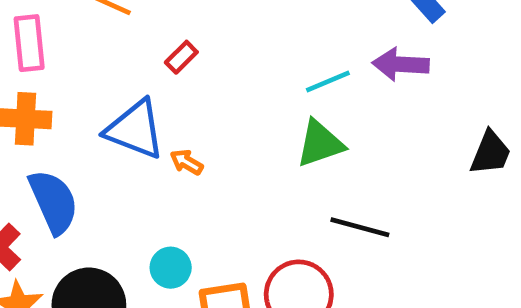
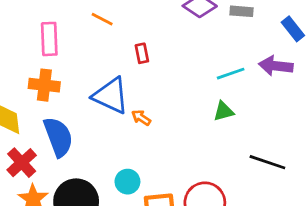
red rectangle: (181, 57) -> (142, 53), turned -60
green triangle: (320, 144) -> (224, 111), size x0.7
black line: (360, 227) -> (267, 162), moved

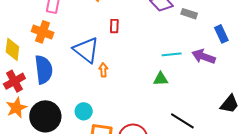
orange arrow: (141, 118) -> (103, 70), turned 40

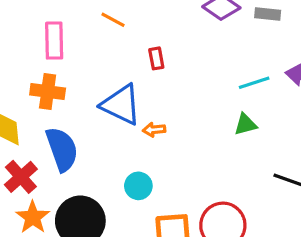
orange arrow: (103, 70) -> (154, 130), turned -80
cyan circle: (84, 111) -> (138, 186), moved

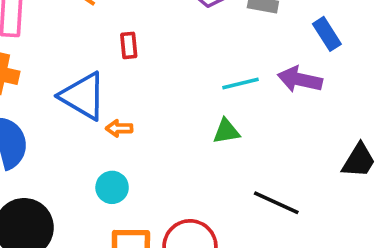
cyan circle: (138, 186) -> (112, 187), moved

